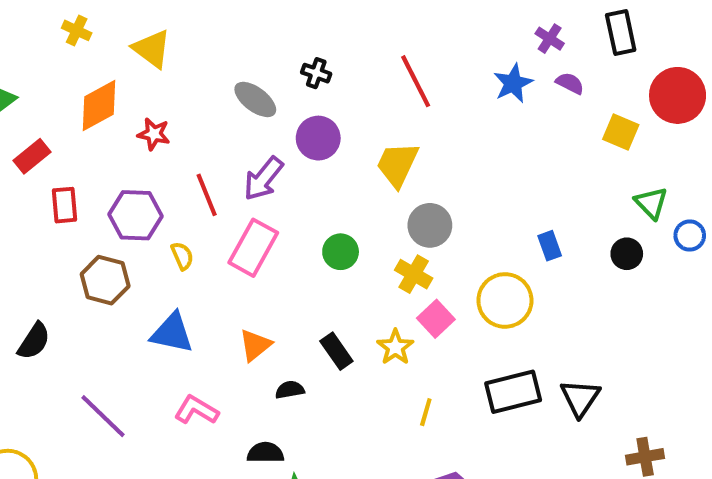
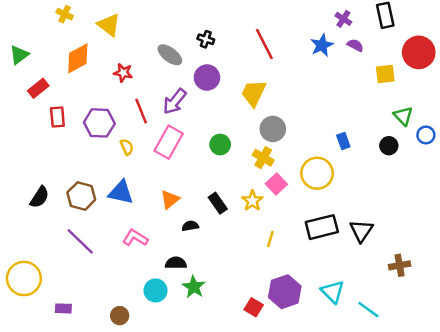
yellow square: (621, 132) -> (385, 74), turned -30
red star: (154, 134) -> (123, 73), moved
brown hexagon: (105, 280) -> (81, 196), moved

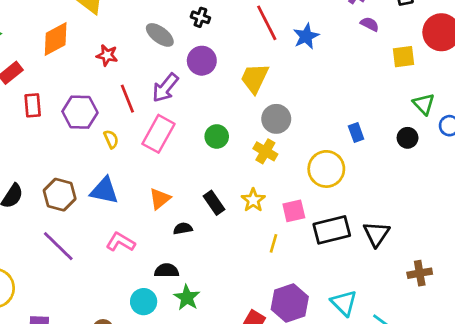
blue star: (322, 45) -> (306, 36), moved
pink square: (276, 184) -> (294, 211), moved, turned 30

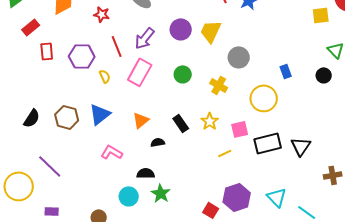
purple circle: (202, 61) -> (181, 29), moved
gray circle: (276, 119) -> (239, 57), moved
blue triangle: (104, 191) -> (100, 114), turned -50
yellow line: (274, 243) -> (225, 153), turned 48
purple line: (58, 246) -> (50, 166), moved

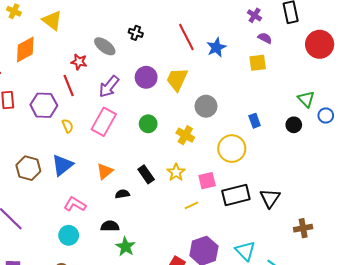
red star: (102, 14) -> (79, 62), moved
yellow square: (321, 15) -> (258, 63), moved
red line: (117, 46) -> (69, 86), moved
cyan circle: (129, 196) -> (69, 235), moved

